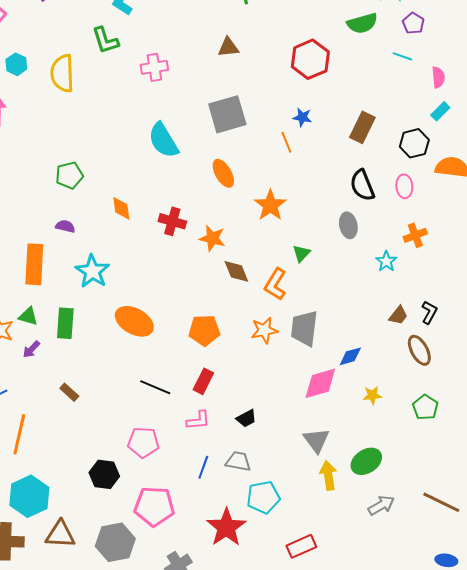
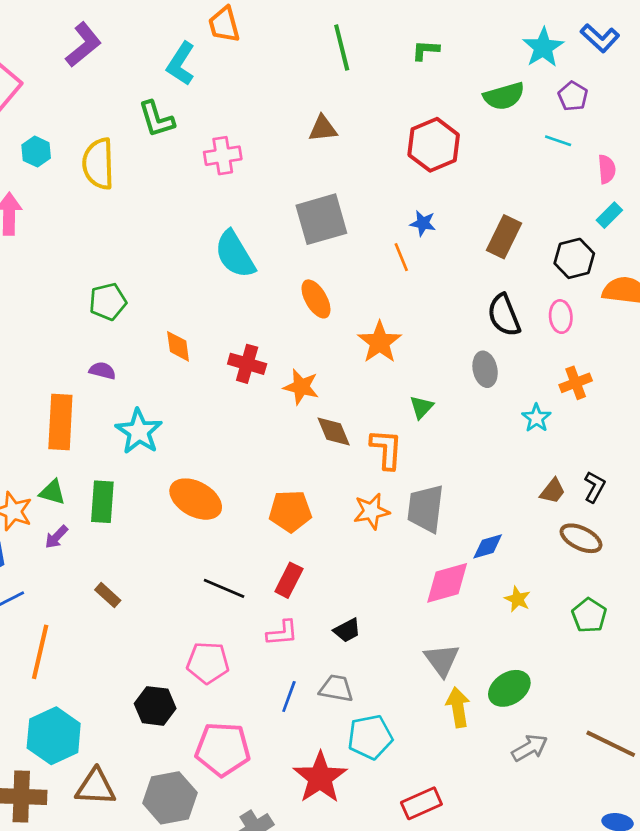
orange L-shape: (275, 284) -> (386, 449), turned 152
brown ellipse: (419, 350) -> (581, 538), turned -36
yellow star: (372, 395) -> (517, 599), turned 30

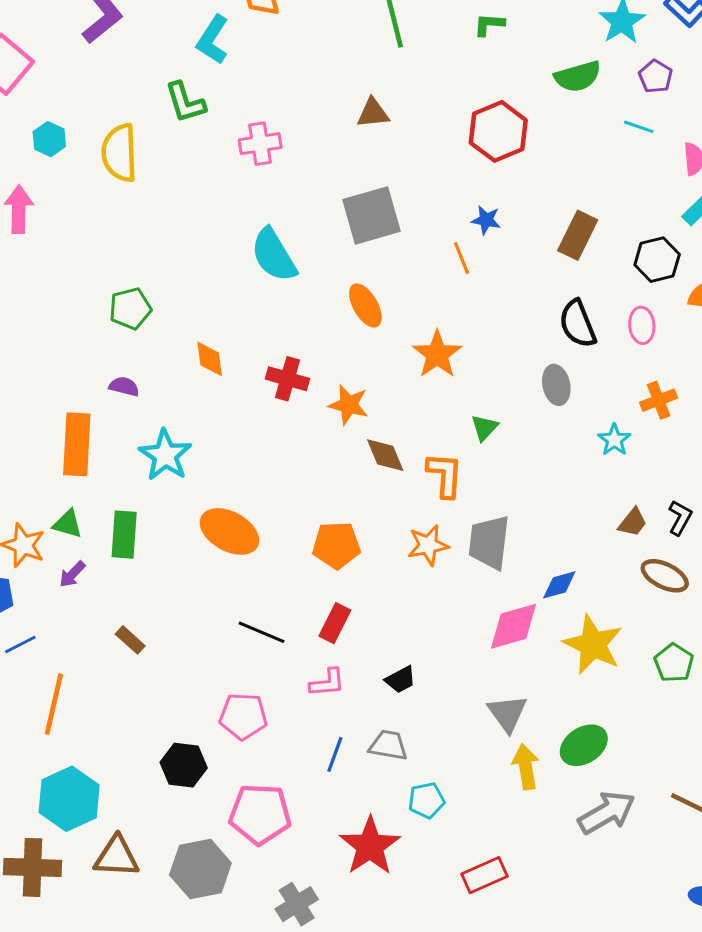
yellow star: (517, 599) -> (593, 645), size x2.0
cyan pentagon: (370, 737) -> (426, 800), size x0.7
gray arrow: (530, 748) -> (607, 812), size x1.4

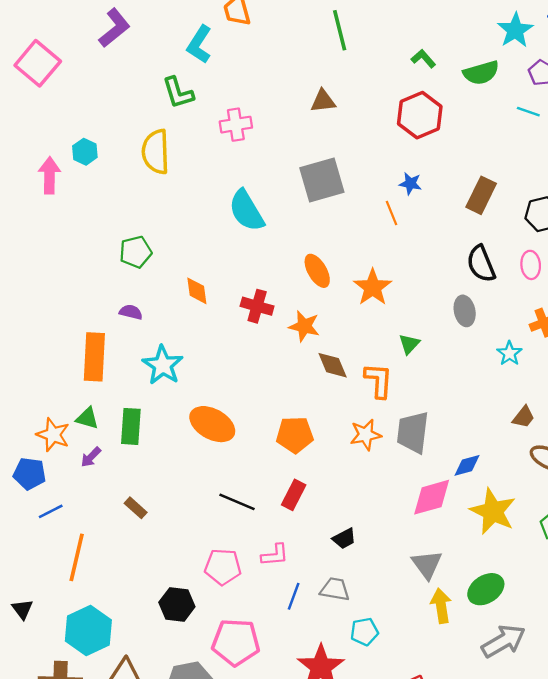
green L-shape: (489, 25) -> (423, 59), moved, turned 45
cyan hexagon: (49, 139) -> (85, 152), moved
yellow semicircle: (120, 153) -> (156, 152), moved
orange ellipse: (365, 305) -> (317, 271), moved
pink L-shape: (327, 683) -> (275, 555), moved

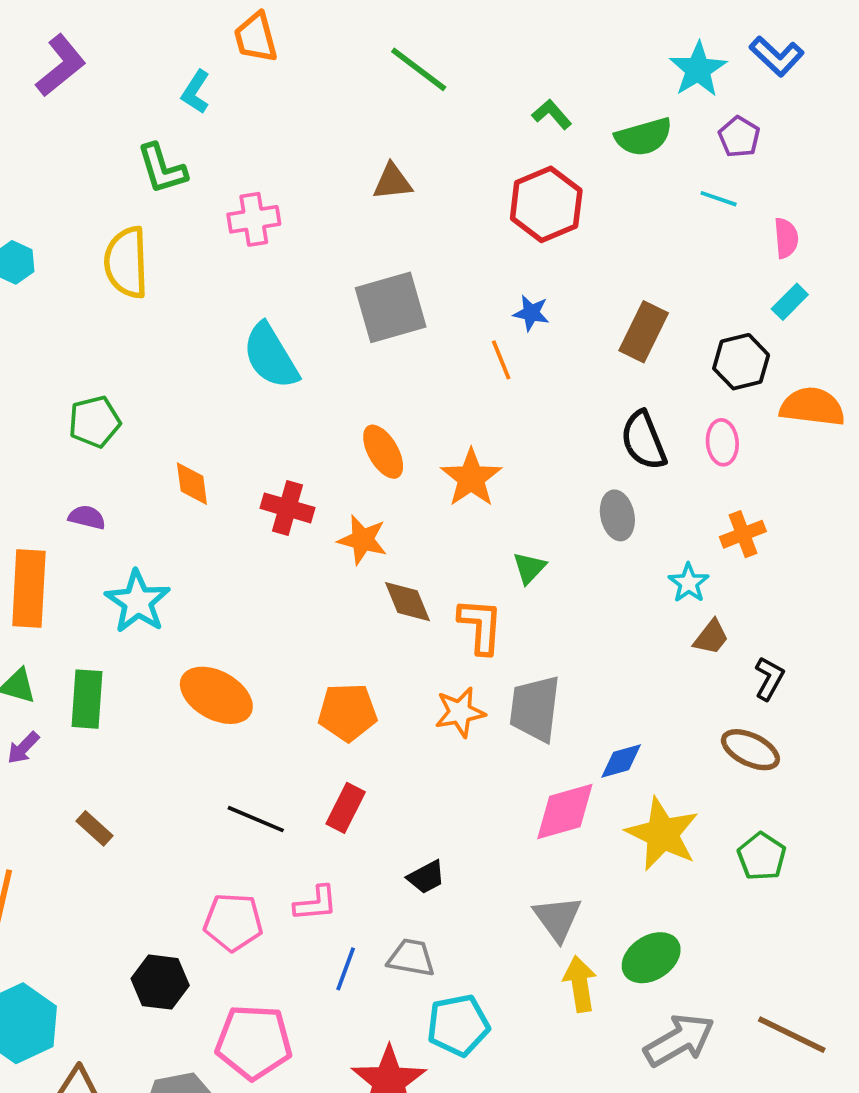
green line: (340, 30) -> (419, 69), turned -39
cyan L-shape: (199, 44) -> (196, 92), size x0.7
brown trapezoid: (524, 417) -> (711, 637), moved
cyan pentagon: (364, 632) -> (458, 1025), size x1.4

